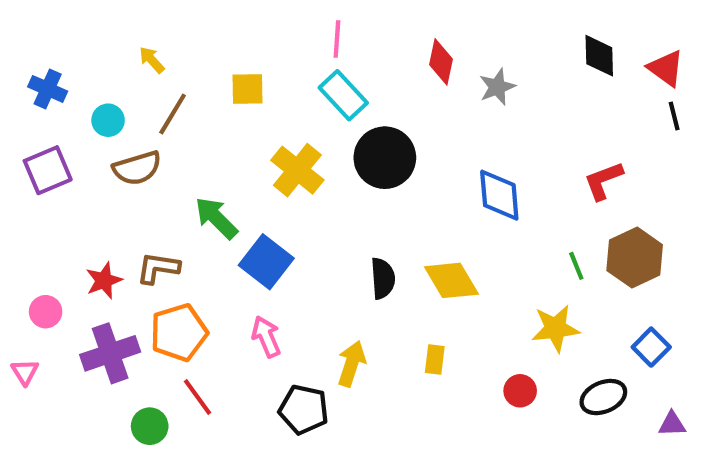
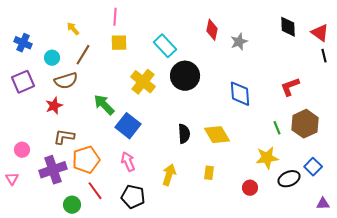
pink line: (337, 39) -> (115, 17), moved
brown L-shape: (158, 268) -> (64, 137), moved
red star: (104, 280) -> (54, 106), moved
black ellipse: (603, 397) -> (289, 179), moved
black pentagon: (304, 410) -> (133, 197), moved

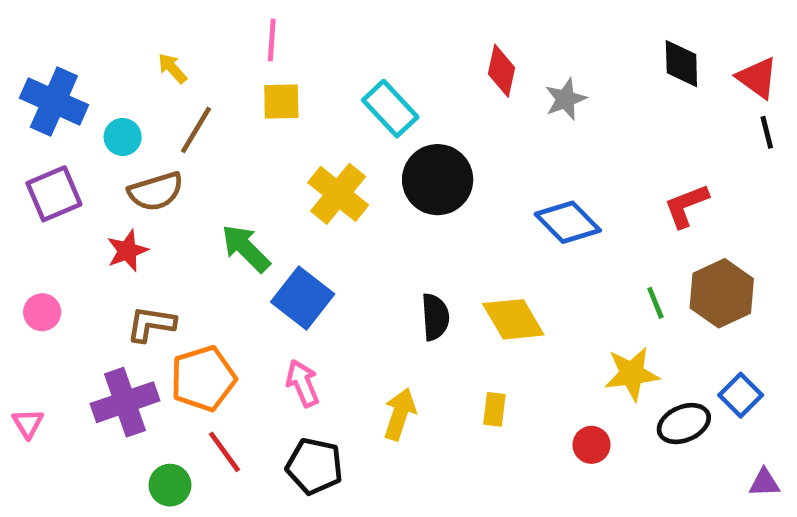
blue cross: (23, 43) -> (54, 101), size x1.5
blue diamond: (240, 94) -> (568, 222), turned -40
pink circle: (22, 150) -> (42, 312), moved

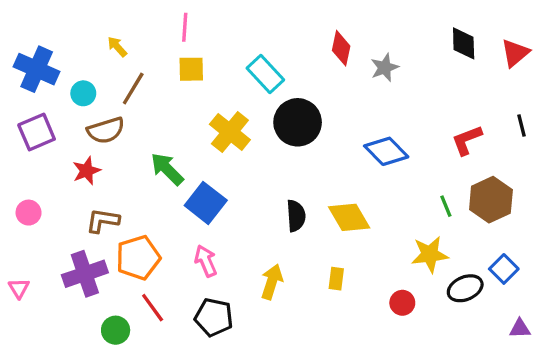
red triangle: (757, 78) -> (515, 53), turned 44
black line: (767, 132) -> (522, 126), moved

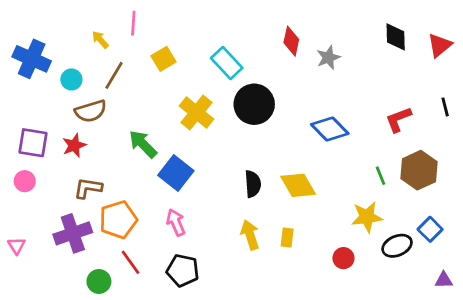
pink line: (185, 27) -> (133, 23), moved
yellow square: (191, 69) -> (163, 59), turned -30
purple square: (37, 132) -> (33, 143), moved, turned 32
yellow arrow: (272, 282) -> (250, 235), moved, turned -36

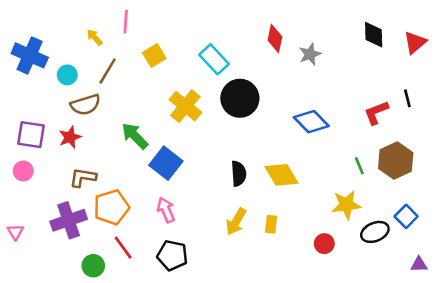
black line: (445, 107) -> (407, 98), moved
yellow arrow: (250, 235) -> (236, 222), turned -132

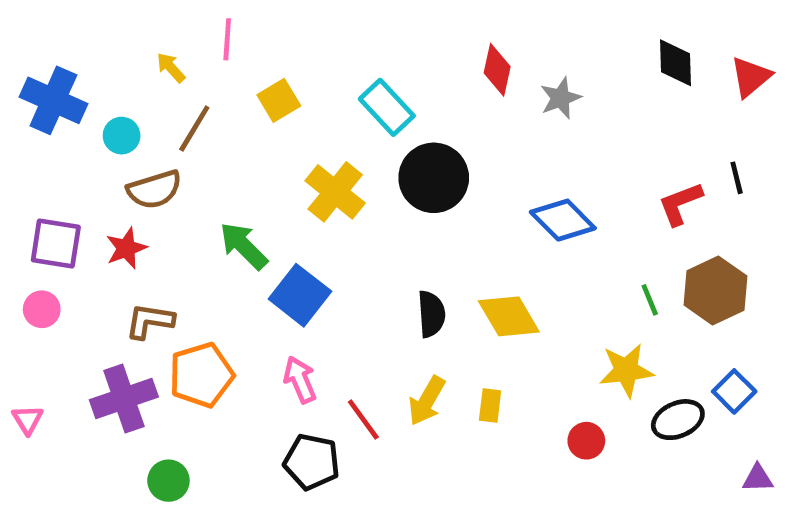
red line: (123, 248) -> (363, 420), moved

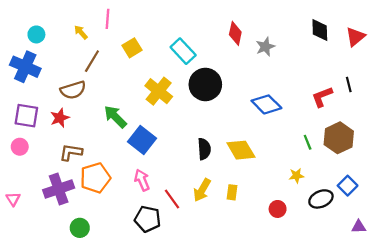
blue cross: (53, 100) -> (25, 67), moved
cyan circle: (122, 136) -> (36, 34), moved
yellow star: (626, 370) -> (296, 176), size x0.6

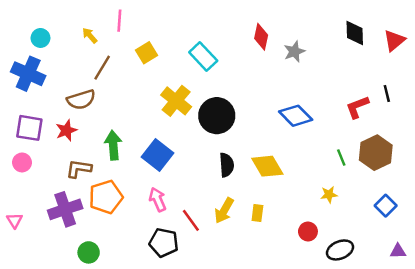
black circle: (205, 84) -> (217, 116), moved
green arrow: (115, 117) -> (113, 145), moved, turned 40
black ellipse: (321, 199) -> (340, 250), moved

